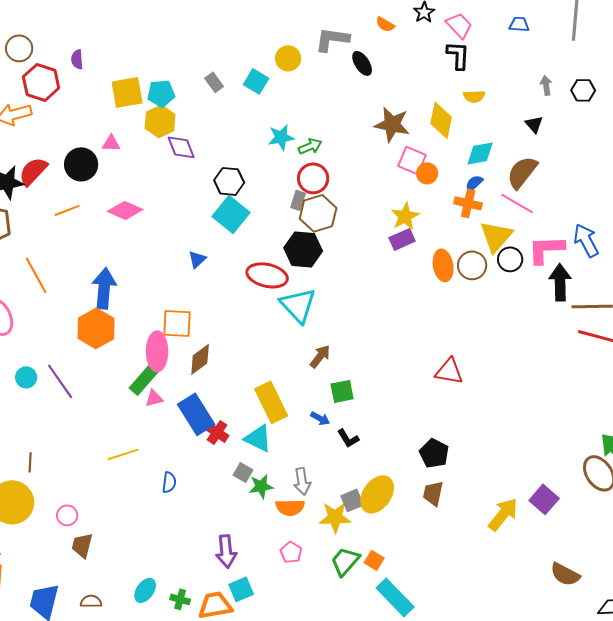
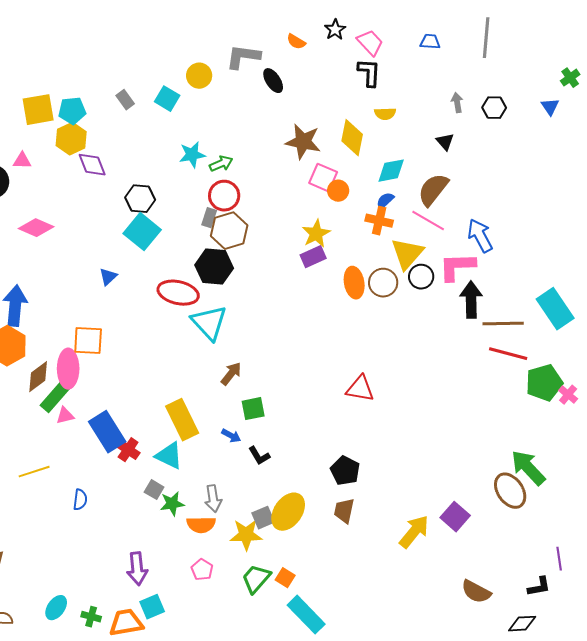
blue arrow: (586, 240) -> (480, 236), moved
brown diamond: (200, 359) -> (38, 377), moved

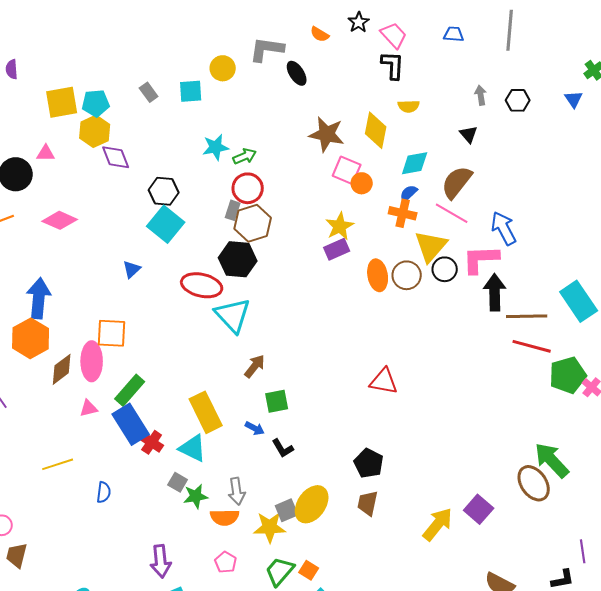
cyan square: (167, 99) -> (191, 91), turned -35
green rectangle: (55, 397) -> (130, 390), moved

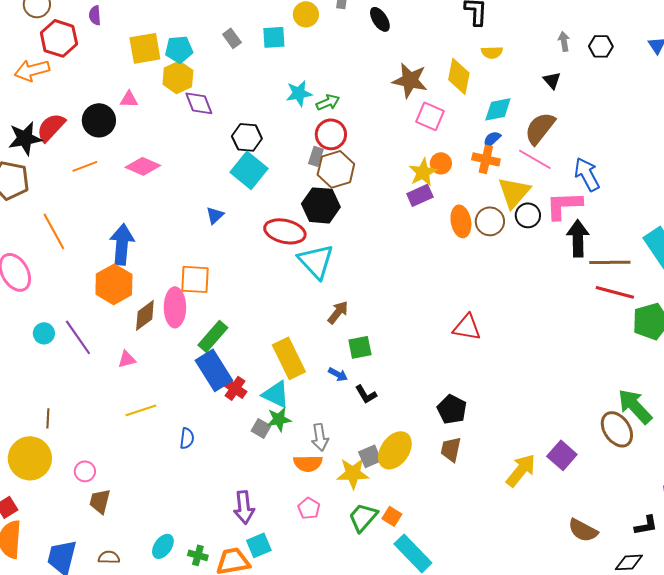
orange circle: (362, 183) -> (441, 163), moved
pink triangle: (89, 408) -> (127, 359), moved
green star: (196, 496) -> (279, 419), moved

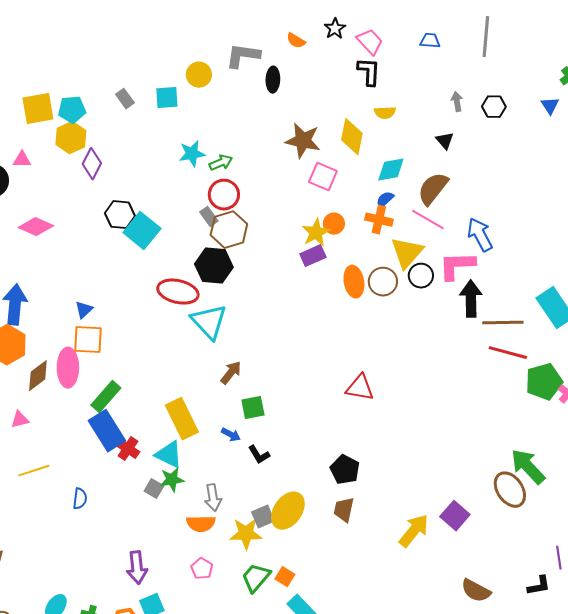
black ellipse: (380, 19) -> (273, 80), turned 35
purple diamond: (199, 103) -> (92, 164), turned 48
black hexagon: (247, 137) -> (120, 215), moved
gray rectangle: (316, 156) -> (209, 217), turned -54
blue triangle: (215, 215) -> (84, 310), moved

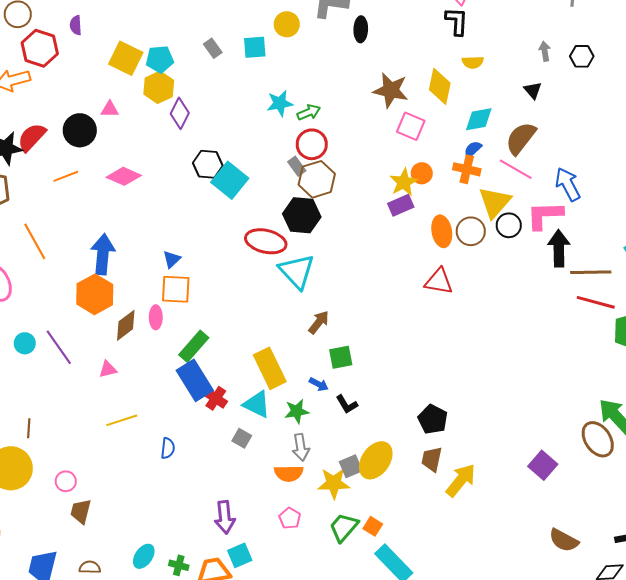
yellow square: (38, 109) -> (126, 58), turned 36
pink ellipse: (68, 368) -> (156, 317), size x0.6
red triangle: (360, 388) -> (439, 281), moved
green star: (172, 480) -> (297, 411), moved
yellow arrow: (414, 531) -> (461, 480), moved

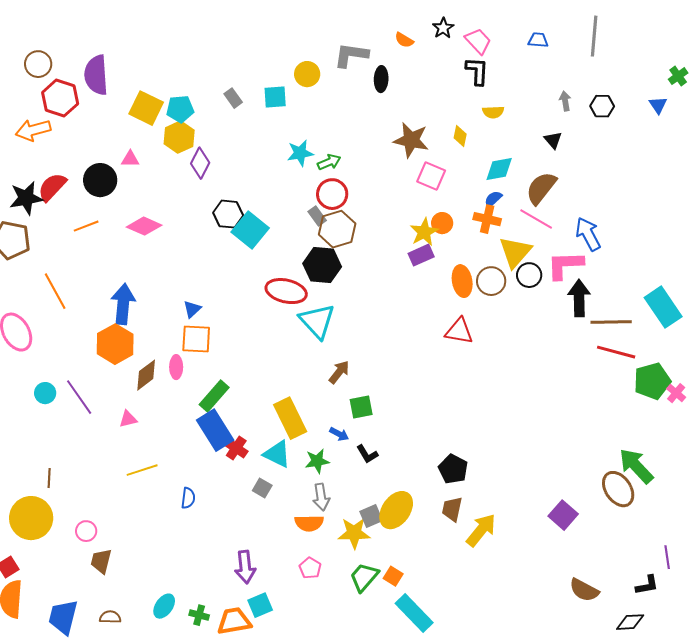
purple semicircle: (76, 25) -> (96, 75), size x2.0
yellow diamond: (440, 86) -> (460, 136), size x0.6

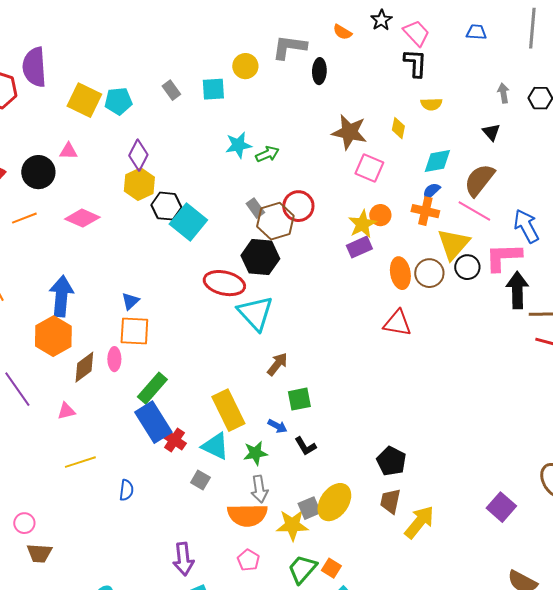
yellow hexagon: (179, 137) -> (139, 184), moved
red circle: (332, 194) -> (298, 206), moved
orange semicircle: (309, 523) -> (247, 515), size x1.4
brown trapezoid: (101, 561) -> (39, 553), turned -100

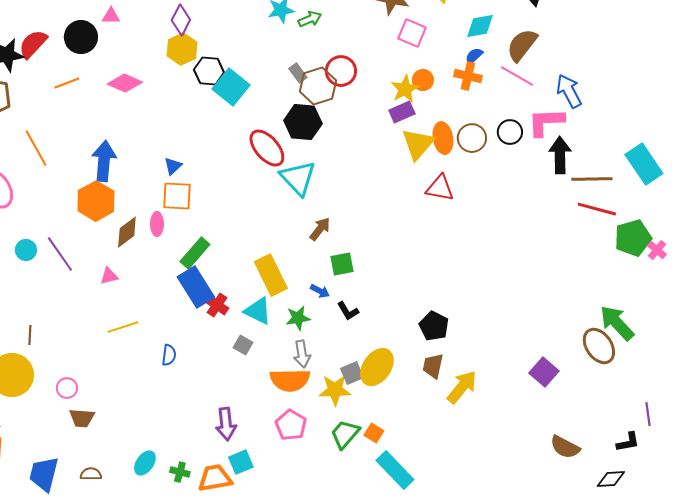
yellow triangle: (453, 244) -> (418, 144), moved
red ellipse: (224, 283) -> (267, 148), turned 36
pink pentagon: (248, 560) -> (291, 425), size x1.4

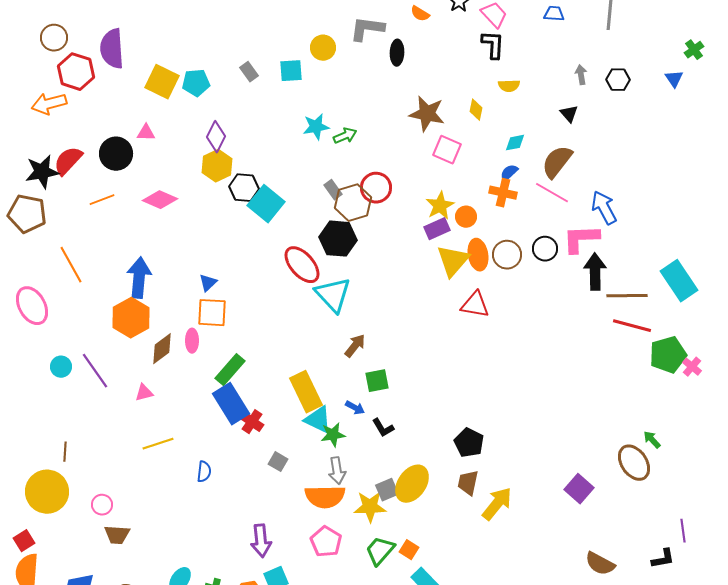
cyan diamond: (480, 26) -> (515, 143), size x0.7
orange circle: (423, 80) -> (466, 217), moved
cyan triangle: (258, 311) -> (318, 420), moved
green arrow: (617, 323) -> (652, 440), size x0.5

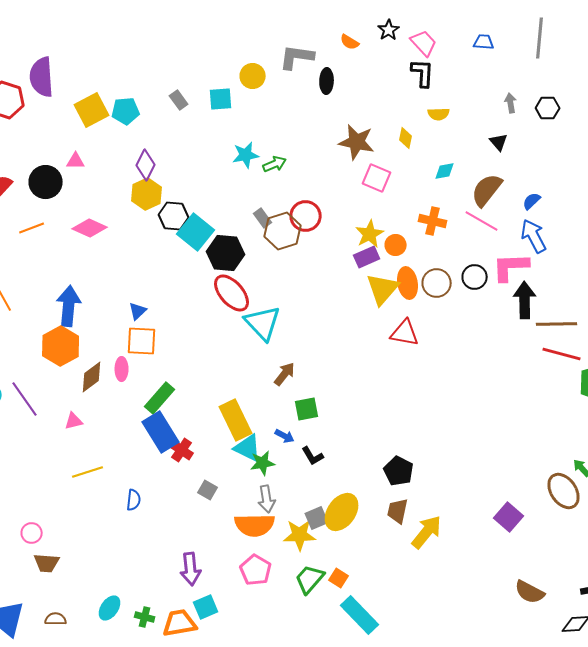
yellow square: (162, 82) -> (92, 110), turned 36
blue semicircle: (509, 173) -> (532, 201), moved
black hexagon: (338, 239) -> (226, 253), moved

